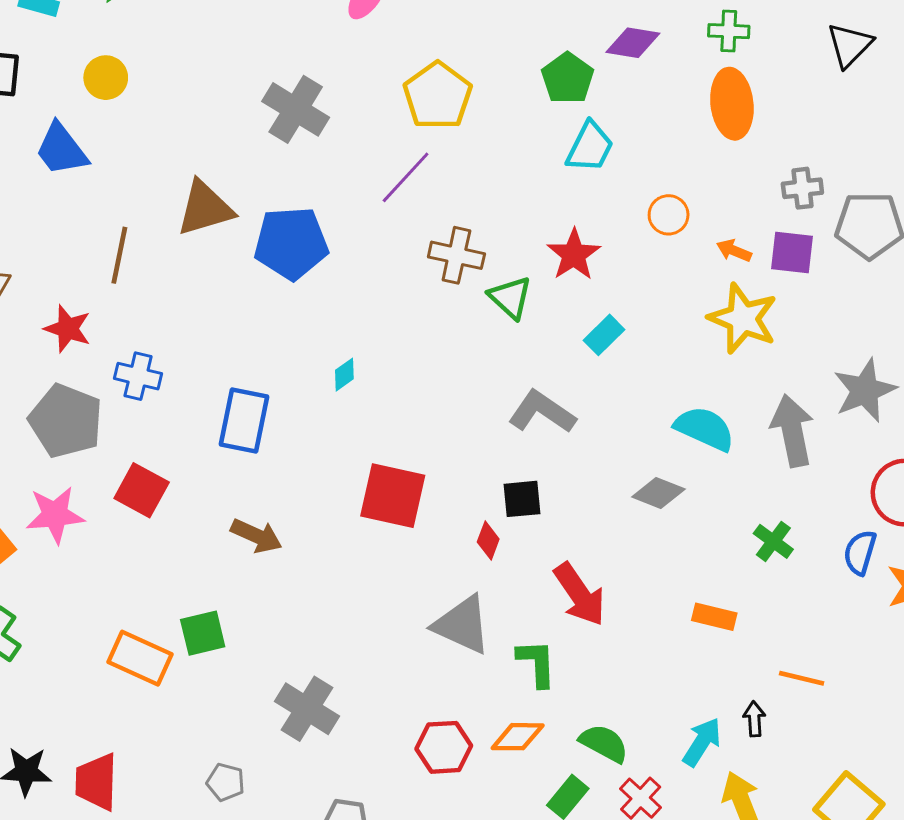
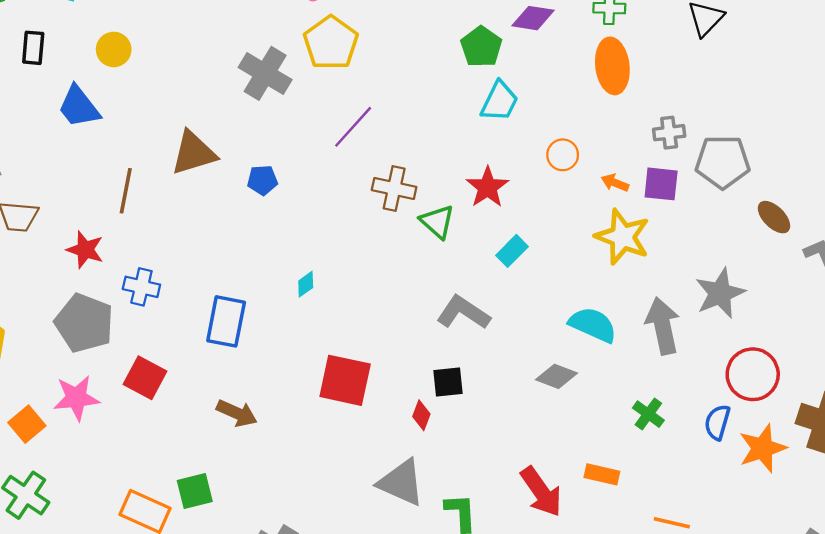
yellow pentagon: (438, 96) -> (331, 43), moved
blue pentagon: (291, 243) -> (262, 180), size x0.5
red arrow: (580, 594) -> (541, 492), moved

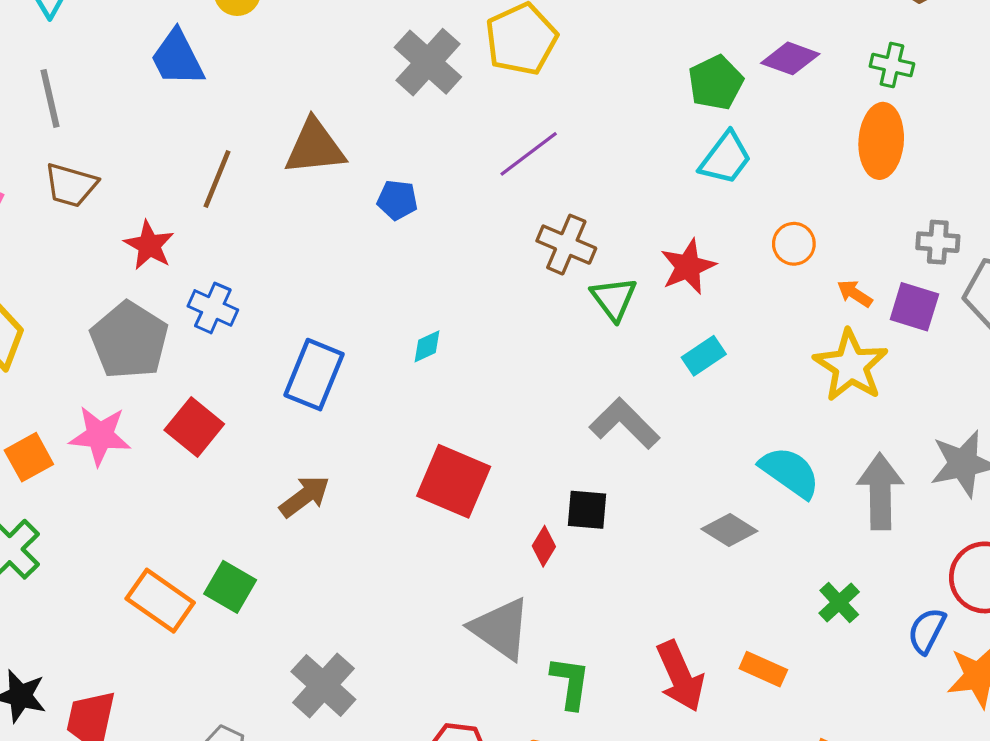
brown arrow: (237, 413) -> (305, 496), turned -72
green square: (195, 491) -> (230, 587), turned 33

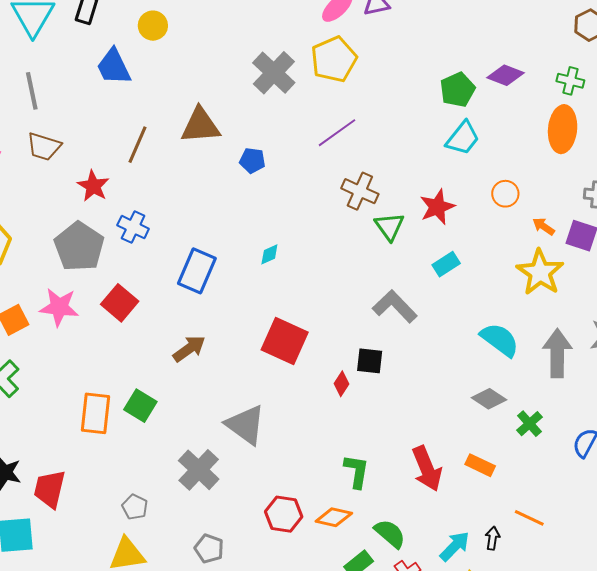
gray diamond: (729, 530) -> (489, 399), moved
orange rectangle: (160, 601) -> (95, 413), turned 60
gray triangle: (501, 629) -> (246, 425), moved

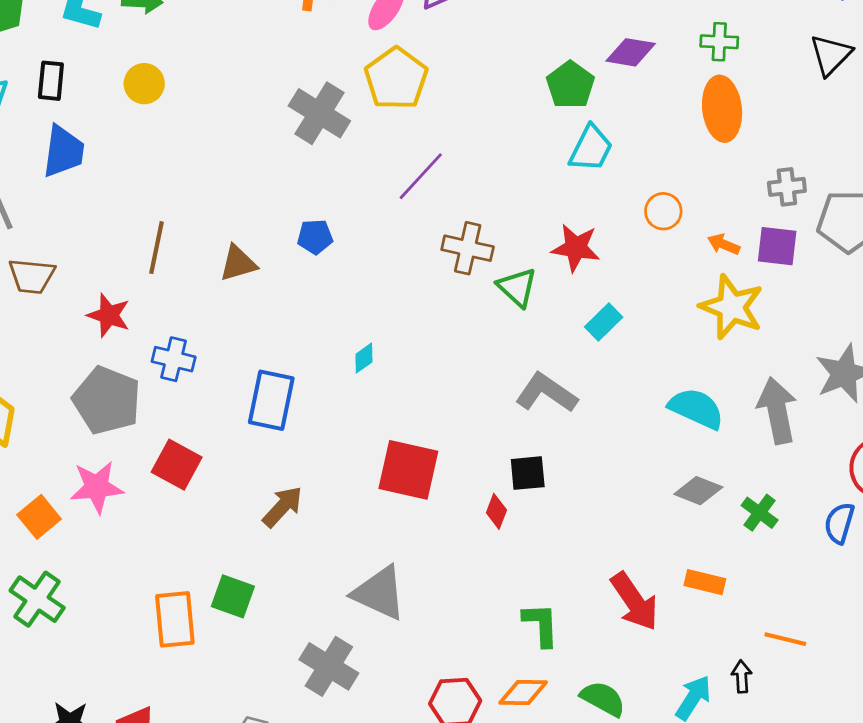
blue trapezoid: (114, 67) -> (63, 151), moved, turned -135
brown triangle: (200, 126) -> (238, 263), moved, size x0.7
red star: (437, 207) -> (576, 248), turned -30

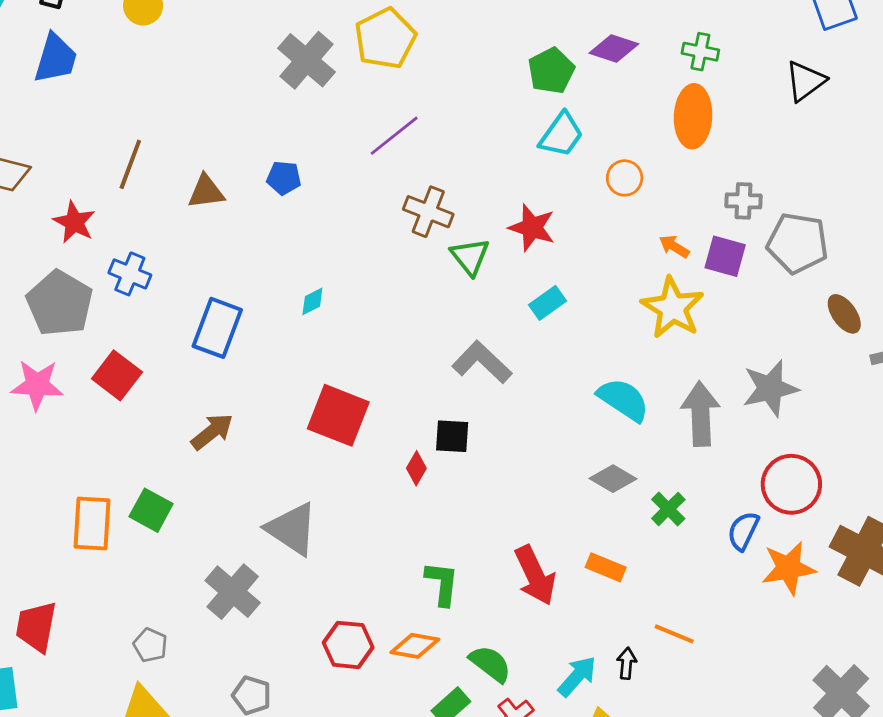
orange circle: (663, 211) -> (625, 178), moved

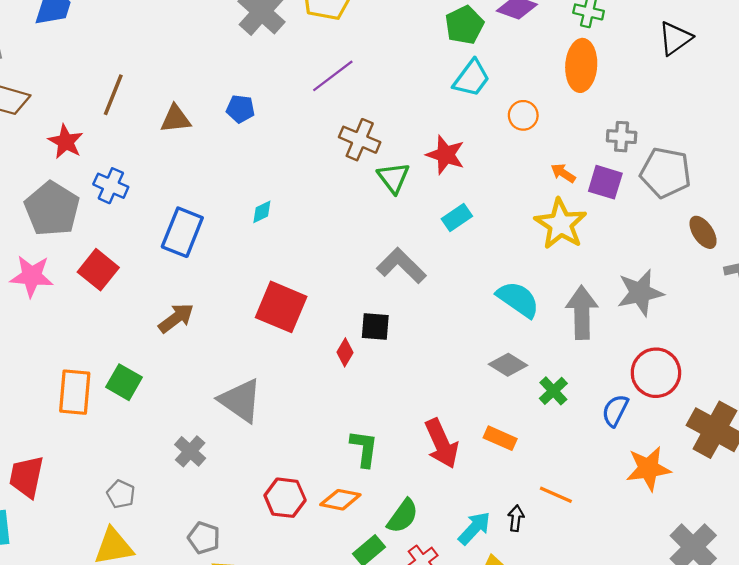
orange star: (789, 568) -> (648, 469), moved
gray cross: (233, 592) -> (190, 451), size x0.7
green semicircle: (490, 664) -> (403, 516), turned 87

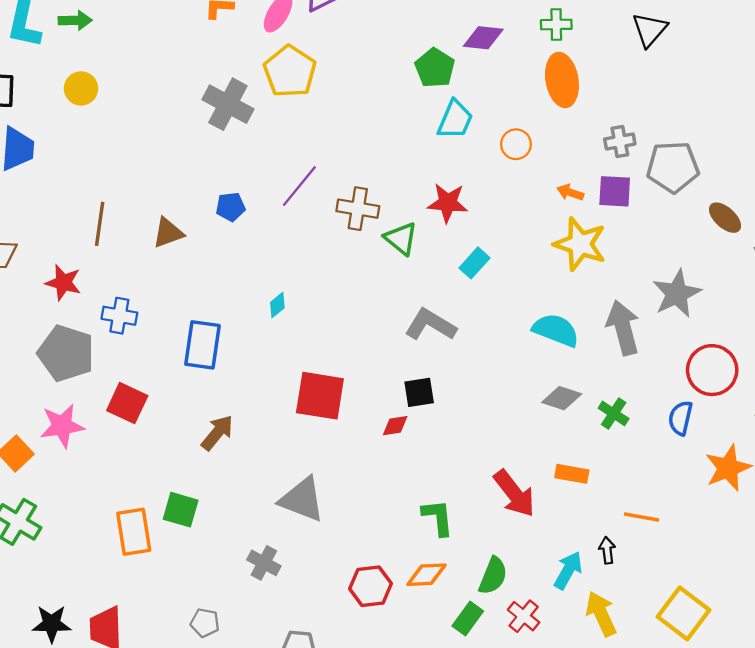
purple line: (333, 76) -> (299, 186), moved
red diamond: (345, 352) -> (395, 426), turned 64

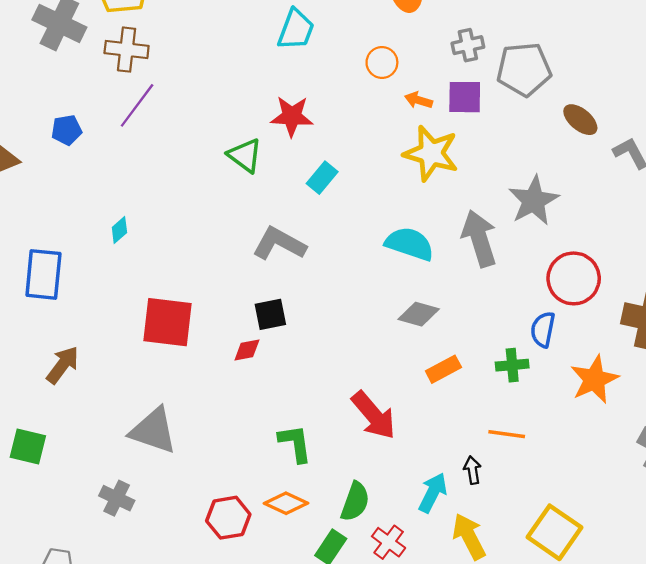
orange circle: (516, 144) -> (382, 62), moved
brown cross: (358, 209) -> (127, 50), moved
green cross: (614, 413) -> (512, 365), moved, turned -36
orange rectangle: (572, 474) -> (443, 369), moved, turned -36
orange diamond: (427, 575) -> (286, 503), turned 30

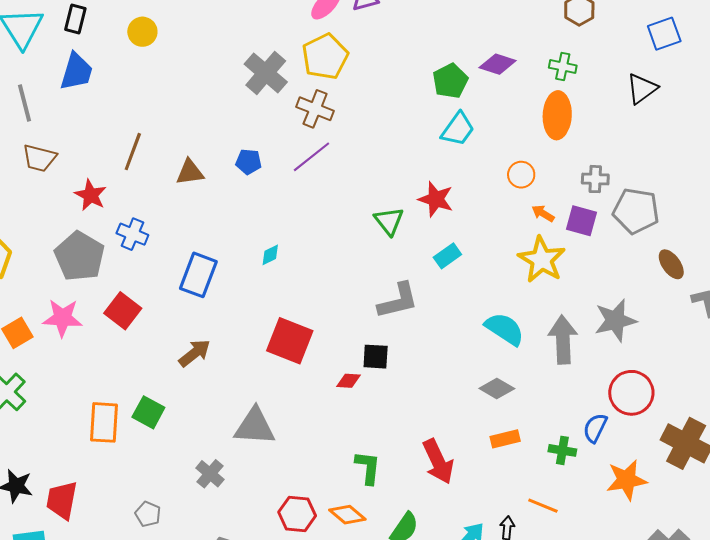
gray L-shape: (279, 244) -> (398, 301), turned 123
gray triangle: (153, 431) -> (255, 426), turned -30

